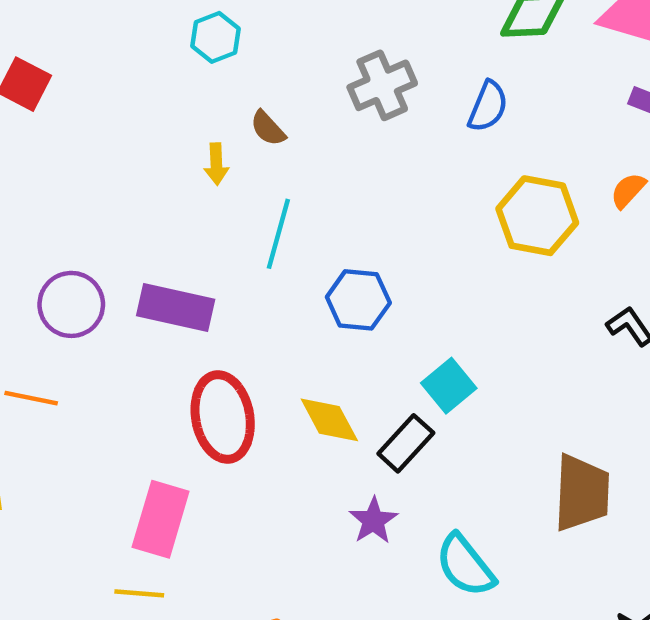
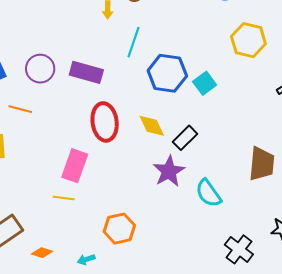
blue hexagon: (358, 300) -> (167, 73), size x1.4
cyan square: (449, 386) -> (205, 83), moved
purple star: (373, 521) -> (169, 171), size x1.5

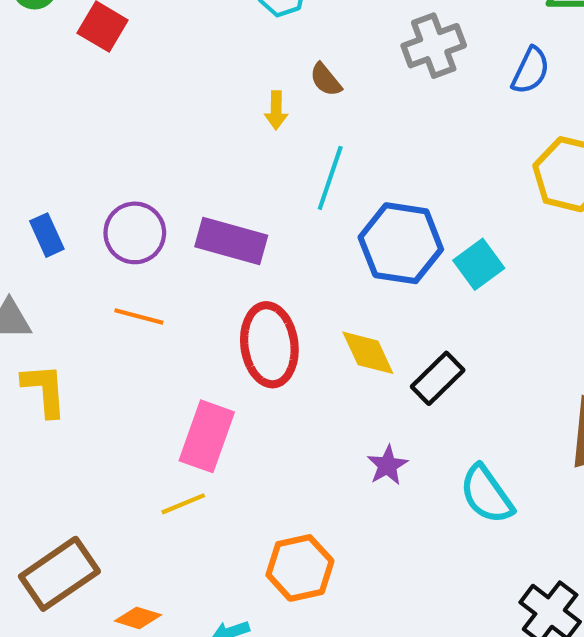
orange line: (20, 109) -> (139, 317), moved
purple star: (169, 171) -> (387, 465), moved, size x0.6
yellow line: (64, 198) -> (183, 504), turned -30

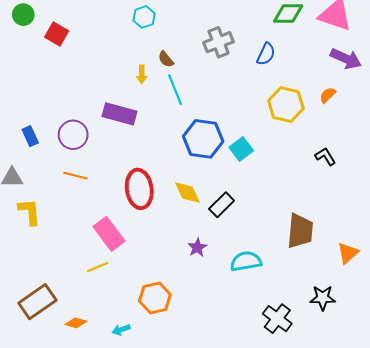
cyan line: (330, 178) -> (175, 90), moved, turned -40
purple rectangle: (231, 241) -> (119, 114), moved
pink rectangle: (207, 436) -> (109, 234), turned -56
cyan semicircle: (487, 494) -> (246, 261), turned 116

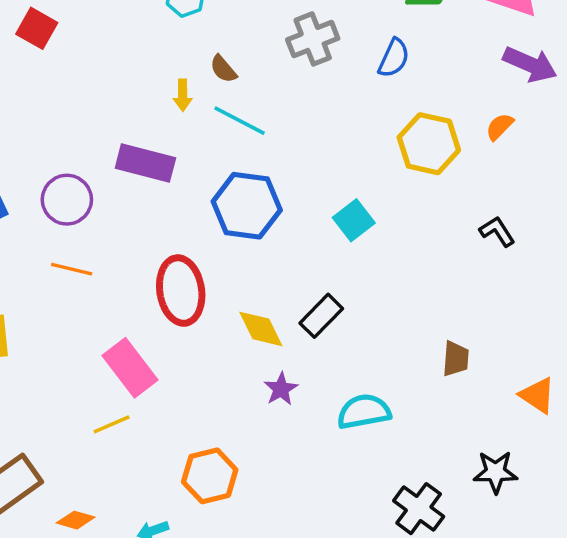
cyan line: (175, 90) -> (240, 121), turned -40
blue hexagon: (203, 139) -> (247, 206), moved
yellow diamond: (187, 193) -> (261, 329), moved
brown trapezoid: (300, 231) -> (456, 359), size x0.6
orange triangle: (348, 253) -> (537, 395), turned -45

